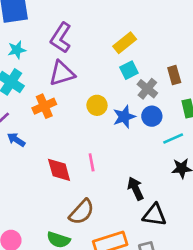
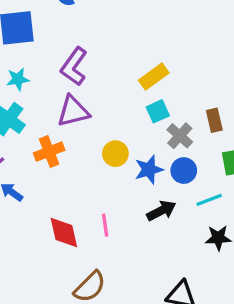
black arrow: (136, 189) -> (161, 211), moved, turned 85

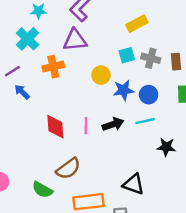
cyan square: (158, 111) -> (127, 55), moved
gray cross: (180, 136) -> (151, 58), moved, turned -36
cyan line: (209, 200) -> (145, 121), moved
black arrow: (161, 211) -> (113, 124), moved

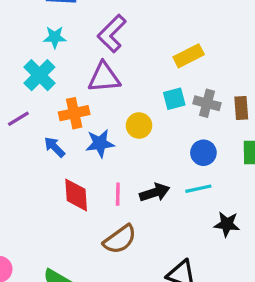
blue star: (123, 90) -> (100, 143), moved
blue arrow: (22, 92) -> (54, 147), moved
brown semicircle: (68, 169) -> (120, 239), moved

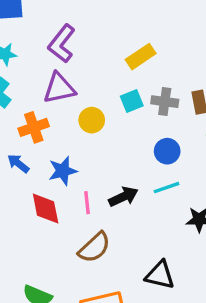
yellow circle: (139, 125) -> (92, 120), moved
blue star: (100, 143) -> (63, 171), moved

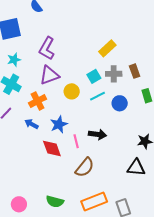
yellow rectangle: (141, 57) -> (107, 48), moved
cyan line: (167, 188) -> (97, 96), moved
black arrow: (123, 197) -> (97, 134), turned 42
black triangle: (160, 275) -> (136, 168), moved

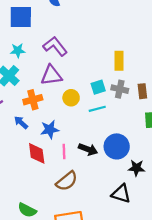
purple L-shape: (47, 48) -> (55, 46), turned 100
yellow rectangle: (107, 48) -> (119, 61), turned -60
blue circle: (120, 103) -> (117, 146), moved, size x1.5

